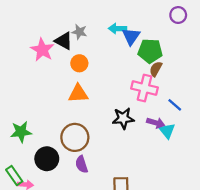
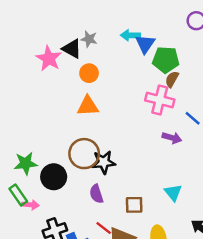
black star: (123, 118) -> (104, 162), moved
cyan triangle: (167, 131) -> (173, 193), moved
green star: (21, 132) -> (26, 163), moved
purple semicircle: (82, 164) -> (96, 194), moved

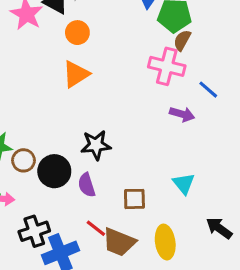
orange triangle: (88, 106) -> (76, 74), turned -30
brown circle: (84, 154) -> (23, 160), moved, size x0.6
black circle: (54, 177) -> (54, 171), moved

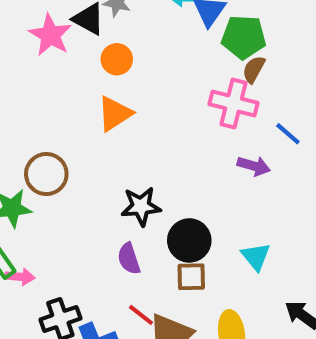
brown circle: (23, 160) -> (46, 174), moved, size x1.4
black circle: (54, 171) -> (189, 240), moved

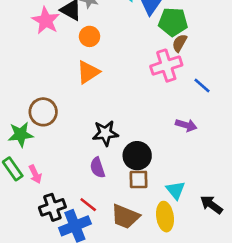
pink cross: (234, 104) -> (166, 66), turned -32
purple arrow: (254, 166) -> (186, 125), moved
cyan triangle: (256, 257) -> (176, 190), moved
pink arrow: (20, 277) -> (35, 174), moved, turned 60
red line: (141, 315) -> (88, 205), moved

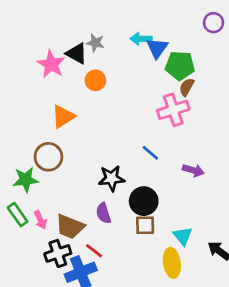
orange triangle: (88, 72) -> (63, 117), moved
blue line: (202, 85) -> (150, 153), moved
brown trapezoid: (125, 217) -> (70, 227), moved

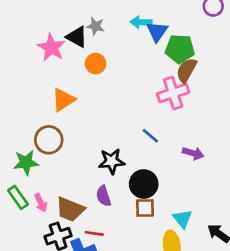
brown semicircle: (187, 87) -> (186, 70), size x1.4
red line: (94, 251) -> (94, 233), turned -30

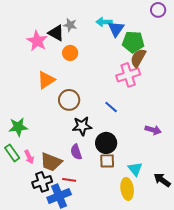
brown circle: (49, 140) -> (69, 100), moved
purple arrow: (193, 153) -> (153, 130), moved

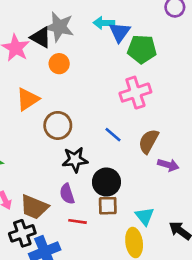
gray star: (70, 25) -> (59, 27), size x1.6
brown semicircle: (138, 58) -> (149, 141), moved
red line: (69, 180) -> (78, 221), moved

